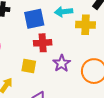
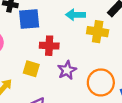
blue square: (34, 19) -> (29, 19), moved

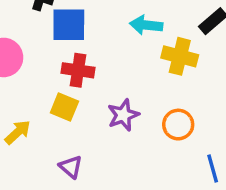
red cross: (49, 46) -> (78, 70), moved
orange circle: (101, 82) -> (178, 125), moved, size x0.7

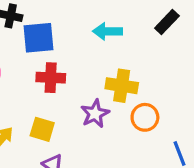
yellow cross: (180, 56) -> (122, 86), moved
yellow square: (64, 107) -> (42, 129), moved

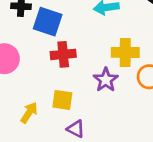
blue square: (39, 38) -> (48, 22), turned 32

